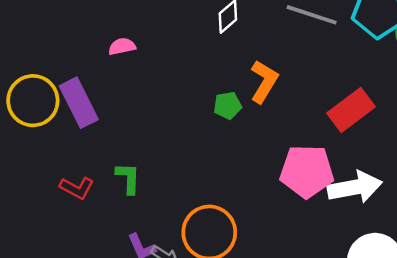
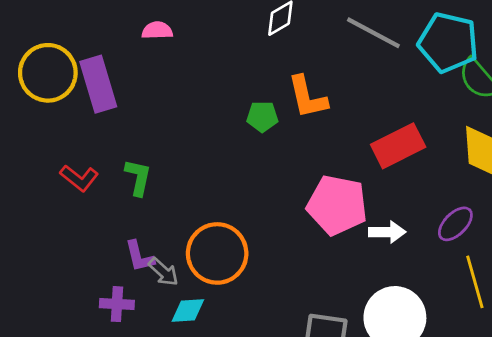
orange L-shape: (264, 81) -> (307, 97), turned 126
white arrow: (355, 187) -> (387, 232), size x0.6

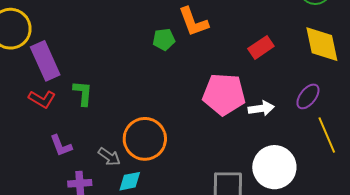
purple rectangle: (98, 84) -> (45, 61), moved
red rectangle: (398, 146) -> (261, 47), size x0.7
purple L-shape: (139, 256) -> (61, 146), moved

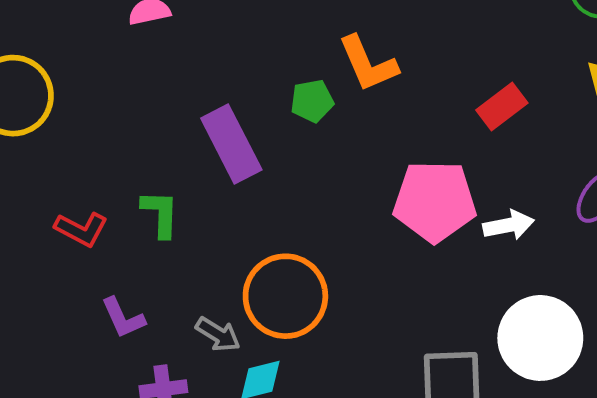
purple rectangle: (45, 61) -> (231, 144), moved

